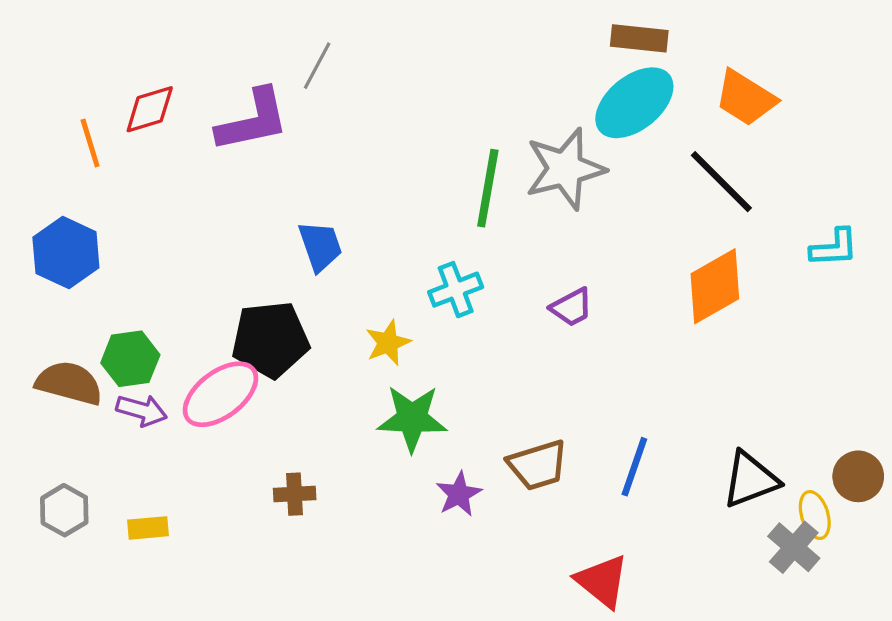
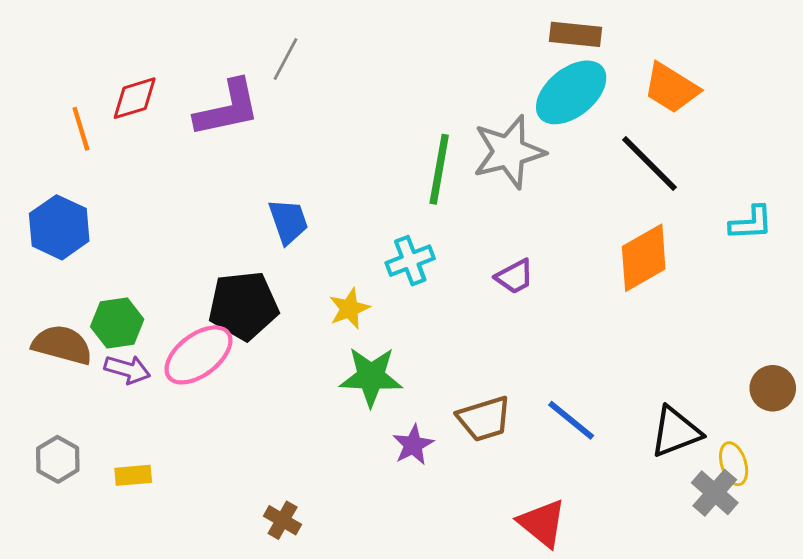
blue line: (634, 467) -> (571, 420), turned -70
brown circle: (858, 476) -> (773, 388), moved
brown cross: (295, 494) -> (283, 520), moved, turned 33

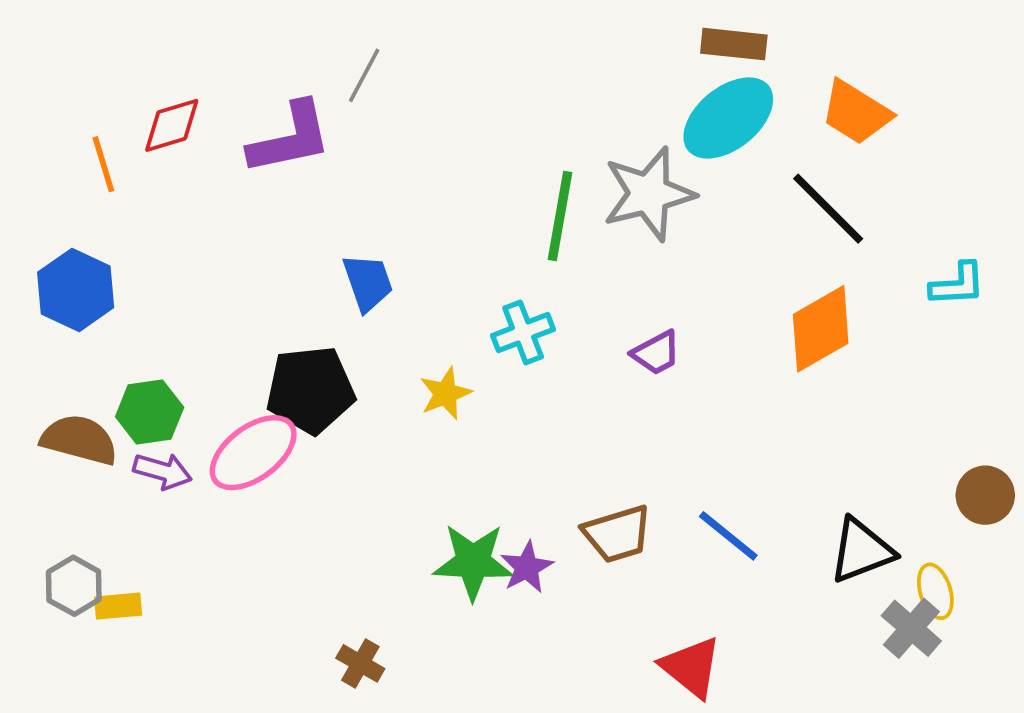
green star: (371, 377) -> (473, 562), moved
yellow rectangle: (133, 475) -> (118, 606), moved

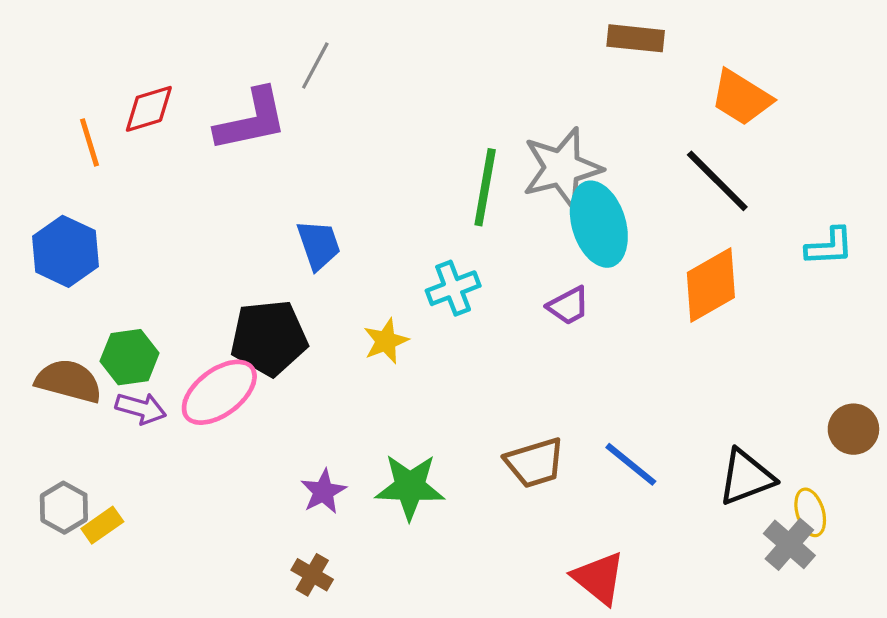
cyan ellipse: (728, 118) -> (599, 224), moved, turned -68
purple star: (527, 567) -> (323, 492), moved
yellow rectangle: (118, 606) -> (102, 525), turned -30

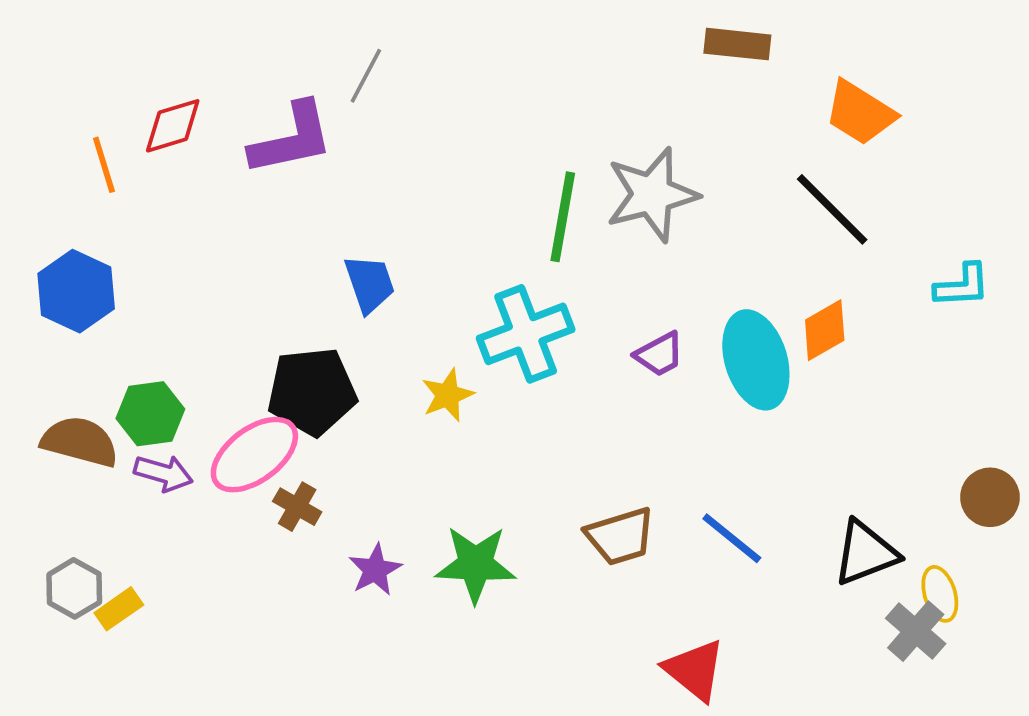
cyan ellipse: (599, 224) -> (756, 360), moved
orange diamond: (711, 285) -> (825, 330), size x0.7
cyan cross: (453, 288) -> (526, 334), size x1.5
brown cross: (312, 575) -> (297, 507), moved

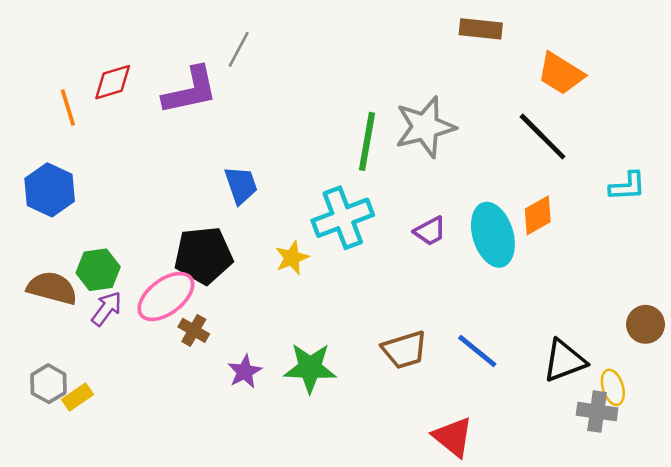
purple arrow: (163, 473) -> (107, 309), turned -69
gray cross: (916, 631) -> (597, 412), turned -33

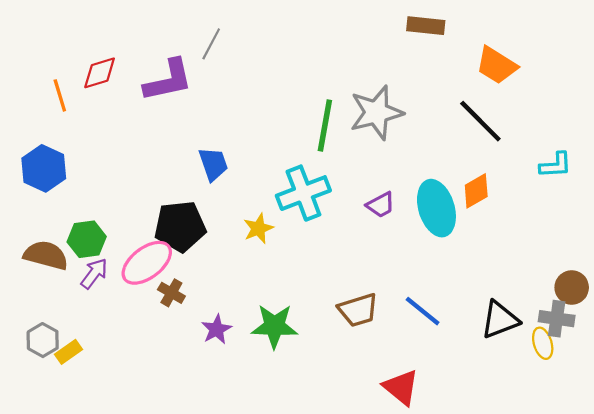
gray cross: (597, 412) -> (557, 319), moved

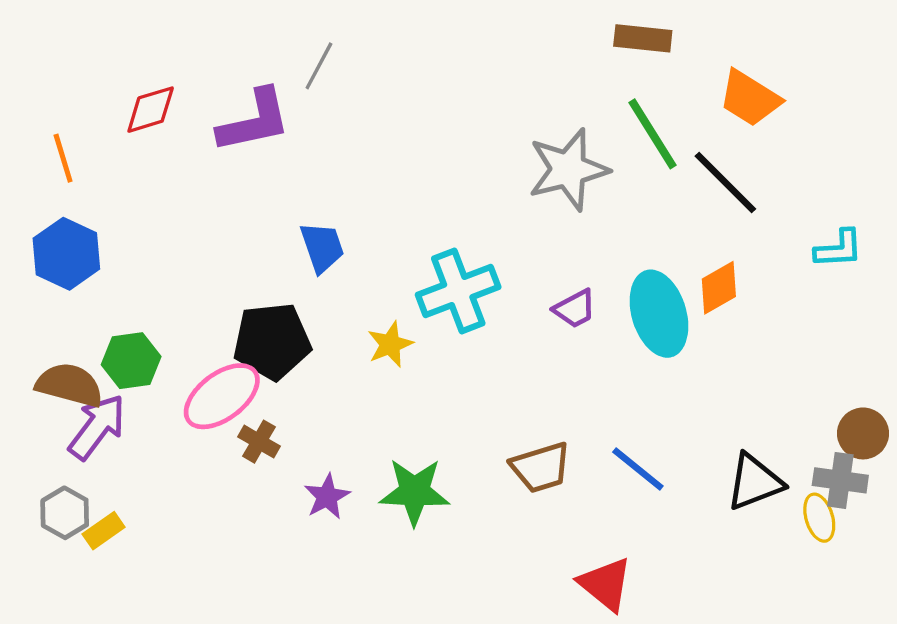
orange line: (60, 95) -> (63, 158), moved
green line: (325, 125) -> (652, 134), moved, turned -42
purple arrow: (94, 274) -> (97, 427), moved, size x1.4

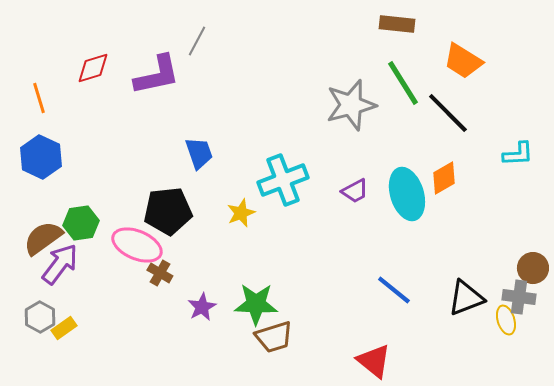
brown semicircle: (70, 385) -> (43, 238), turned -51
pink ellipse: (222, 396) -> (137, 245), turned 60
brown trapezoid: (541, 467) -> (274, 337), moved

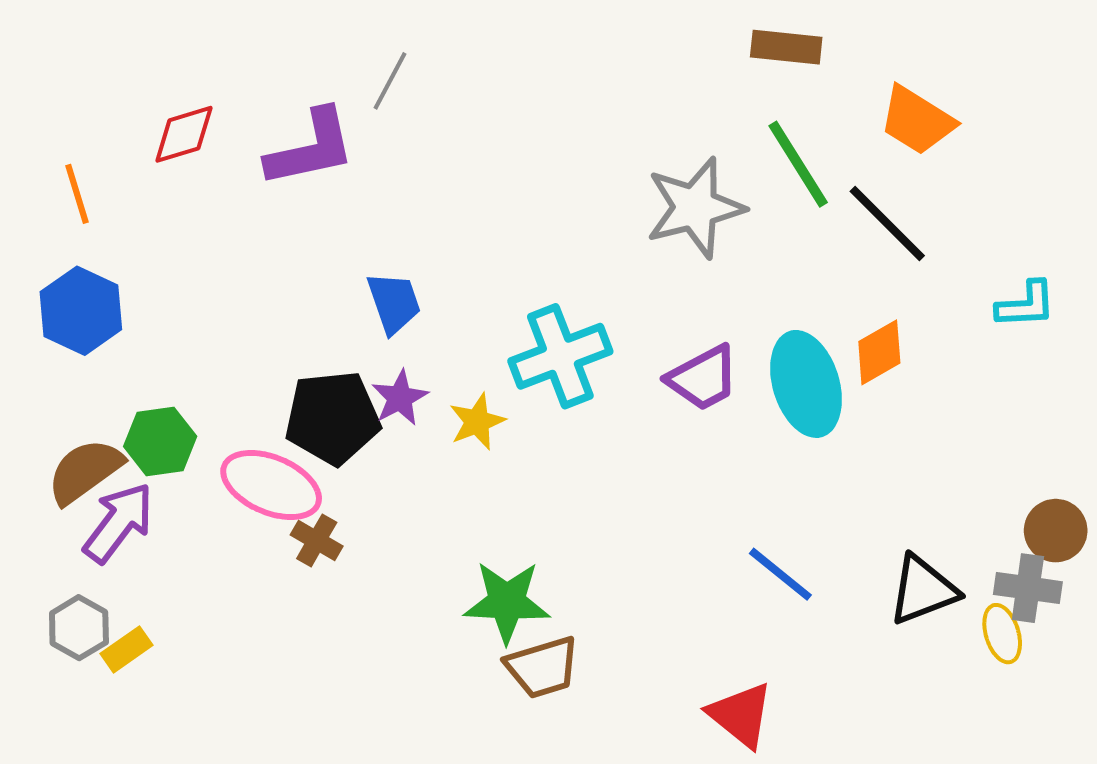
purple trapezoid: (355, 191) -> (703, 378), size x1.4
purple star: (202, 307) -> (400, 398), moved

